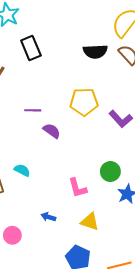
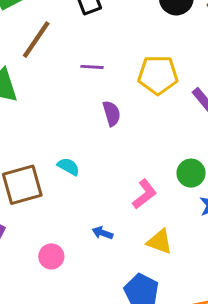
purple line: (33, 110) -> (92, 67), moved
purple semicircle: (52, 131) -> (112, 113), turned 36
pink L-shape: (78, 188) -> (144, 194), turned -115

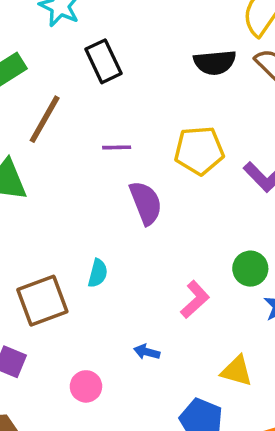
purple semicircle: (112, 113) -> (146, 203), size x1.4
cyan semicircle: (68, 167) -> (98, 273), turned 80
yellow triangle: (160, 242) -> (237, 371), moved

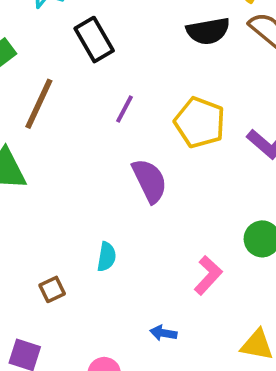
purple line: (117, 147) -> (125, 109), moved, turned -56
yellow pentagon: (199, 150) -> (200, 122), turned 30
brown square: (42, 301) -> (52, 289), size x0.5

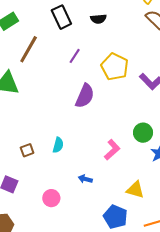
black semicircle: (208, 31) -> (98, 19), moved, size x0.7
purple semicircle: (150, 181) -> (85, 96), turned 45
cyan semicircle: (107, 257) -> (58, 145), moved

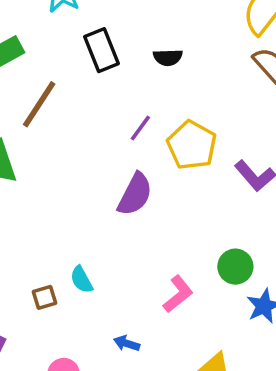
purple line: (75, 56) -> (140, 128), moved
cyan semicircle: (58, 145) -> (82, 280), turned 133
brown square: (27, 150) -> (44, 297), moved

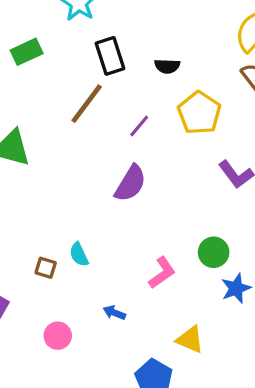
brown line: (39, 104) -> (87, 104), moved
yellow pentagon: (192, 145) -> (199, 113), moved
brown square: (44, 297) -> (46, 268), turned 30

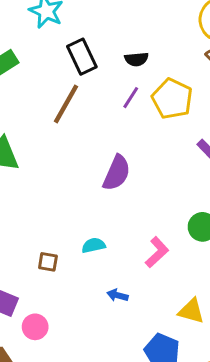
purple line: (139, 126) -> (131, 98), moved
cyan semicircle: (79, 254) -> (94, 245), moved, turned 110
pink circle: (58, 336) -> (35, 327), moved

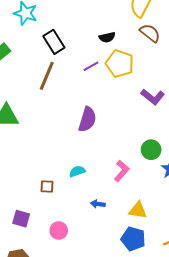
black semicircle: (136, 59) -> (107, 37), moved
purple line: (131, 98) -> (91, 66), turned 35
yellow triangle: (191, 311) -> (138, 210), moved
pink circle: (35, 327) -> (59, 230), moved

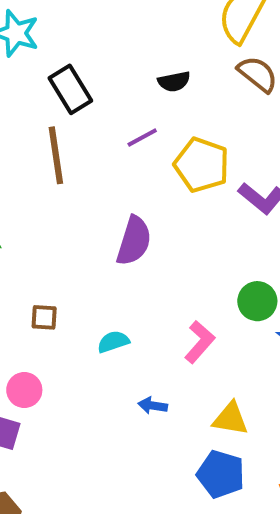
yellow pentagon: (120, 64) -> (202, 165), moved
brown line: (47, 76) -> (56, 155), turned -32
brown square: (47, 186) -> (44, 317), moved
pink circle: (59, 230) -> (24, 390), moved

